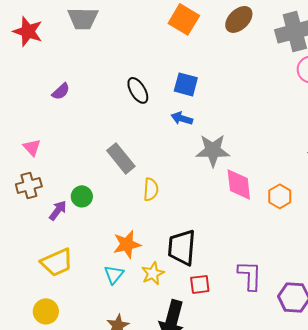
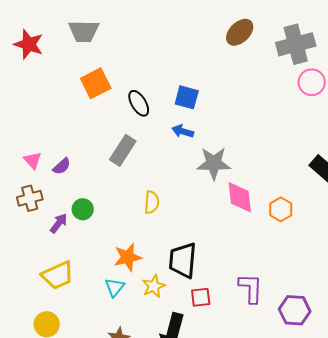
orange square: (184, 19) -> (96, 83), moved, turned 32
purple semicircle: (61, 91) -> (62, 166), moved
gray rectangle: (121, 158) -> (123, 150), moved, turned 72

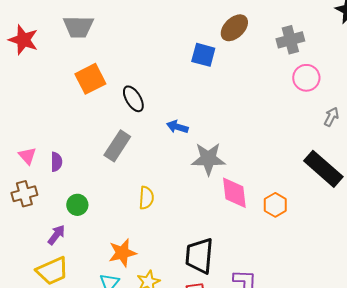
gray cross: (296, 44) -> (290, 40), size x0.7
blue square: (187, 97) -> (203, 55), moved
purple semicircle: (62, 166) -> (56, 162), turned -48
purple arrow: (59, 223) -> (56, 235), moved
black trapezoid: (183, 260) -> (199, 256), moved

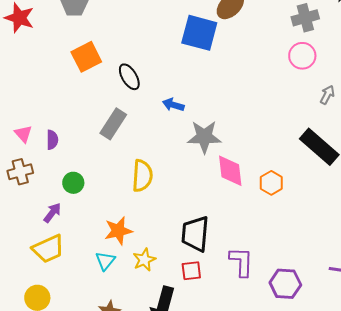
gray cross: (290, 40) -> (305, 18), moved
blue square: (203, 55) -> (199, 33), size x1.5
yellow semicircle: (146, 198) -> (142, 176), size x1.4

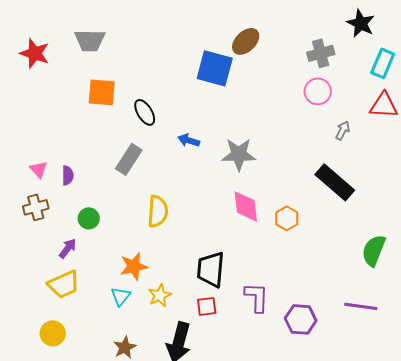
orange square: (86, 57) -> (102, 92), turned 32
gray star: (204, 137) -> (239, 154), moved

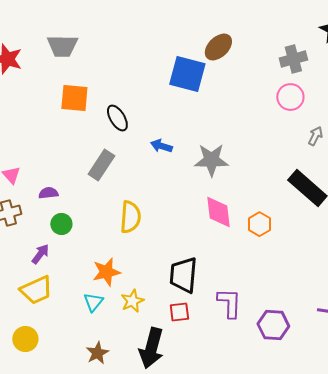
purple semicircle: (68, 175) -> (48, 193), moved, turned -96

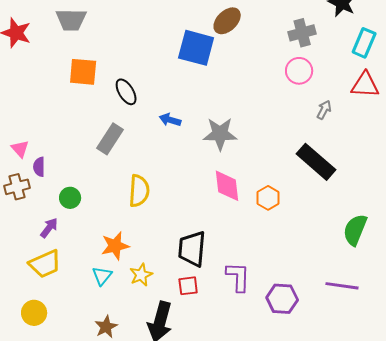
purple semicircle: (48, 193) -> (39, 167), moved, turned -84

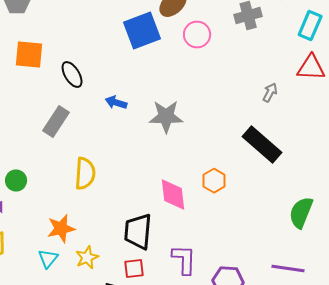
blue square: (196, 48) -> (142, 30), turned -36
pink circle: (299, 71) -> (197, 34), moved
pink diamond: (227, 186) -> (173, 194), moved

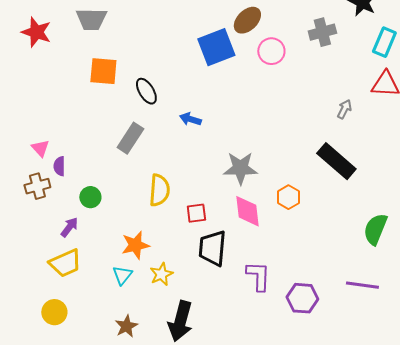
gray star: (166, 116) -> (240, 168), moved
red square: (134, 268) -> (196, 213), moved

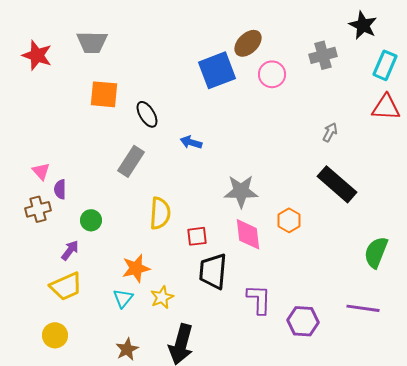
gray arrow: (344, 109) -> (330, 132), moved

